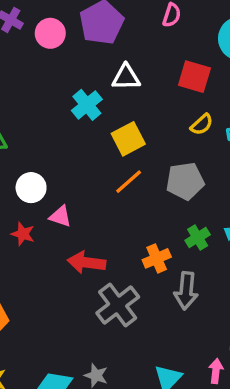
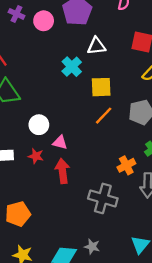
yellow square: (128, 139) -> (101, 87), turned 30
red arrow: (86, 262) -> (62, 171), moved, turned 80
gray cross: (118, 305) -> (103, 198), turned -32

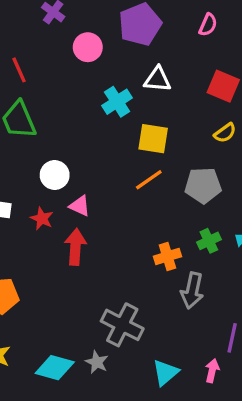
pink circle: (44, 21) -> (88, 47), moved
gray cross: (103, 198) -> (122, 325), moved

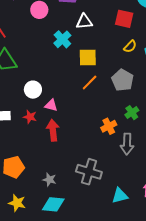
gray pentagon: (203, 185) -> (123, 80), turned -30
gray star: (97, 362) -> (49, 180), moved
cyan triangle: (165, 373) -> (120, 196), turned 36

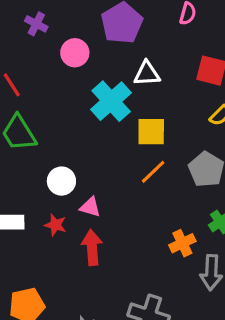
cyan cross: (62, 39) -> (111, 101), size x1.4

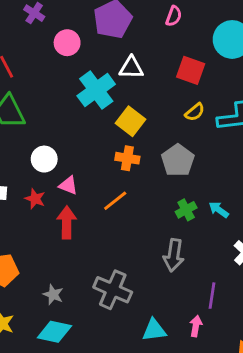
yellow square: (151, 132) -> (130, 121), turned 32
orange line: (153, 172) -> (115, 201), moved
orange cross: (182, 243) -> (127, 158), moved, turned 30

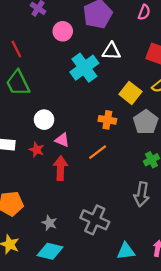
yellow square: (130, 121) -> (130, 93), moved

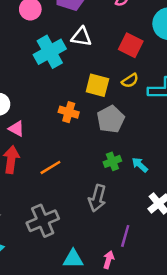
yellow square: (130, 93) -> (97, 85), turned -30
orange line: (98, 152) -> (50, 167), moved
gray cross: (95, 220) -> (43, 221), turned 36

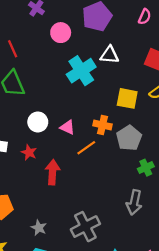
gray pentagon: (111, 119) -> (129, 138), moved
pink triangle: (16, 129) -> (67, 127), moved
orange line: (50, 167) -> (86, 148), moved

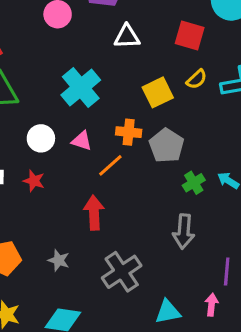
cyan cross: (81, 71) -> (81, 88), moved
yellow square: (127, 98) -> (158, 92), turned -30
red arrow: (53, 172) -> (94, 213), moved
gray star: (39, 228) -> (59, 260), moved

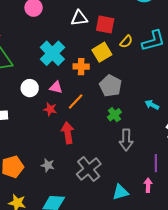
red square: (190, 35) -> (105, 25), moved
orange cross: (129, 132) -> (81, 67), moved
red star: (34, 181) -> (50, 109), moved
green cross: (194, 183) -> (114, 115), moved

